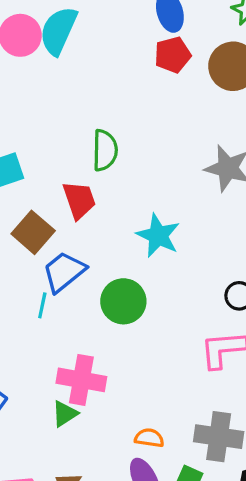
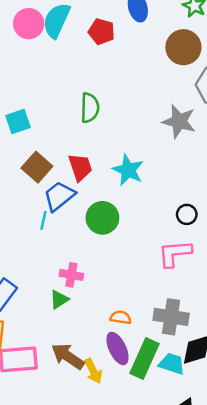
red pentagon: (173, 55) -> (101, 32), moved, turned 30
red trapezoid: (79, 200) -> (80, 167), moved
pink cross: (81, 380) -> (71, 275), size x0.7

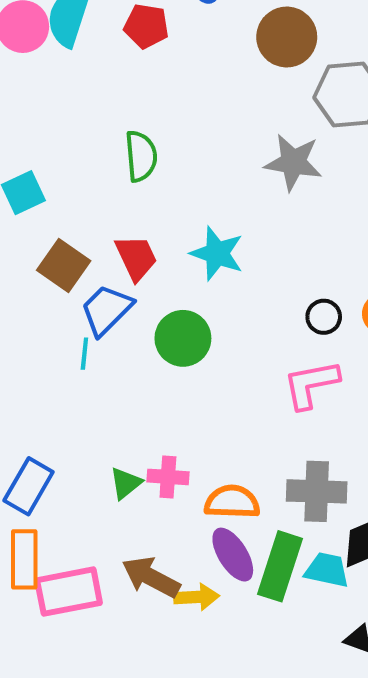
pink cross: (71, 275) -> (168, 477), moved
orange semicircle: (121, 317) -> (232, 502), size x1.5
yellow arrow: (93, 371) -> (197, 597), turned -60

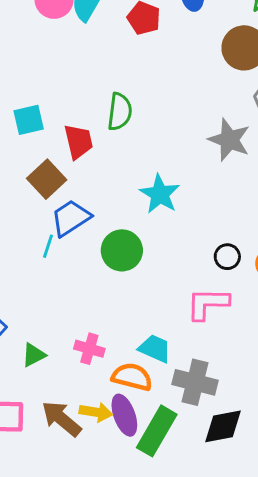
red trapezoid: (136, 258) -> (78, 142), moved
green triangle: (126, 483) -> (34, 355), moved
cyan trapezoid: (327, 570) -> (155, 348), moved
yellow arrow: (197, 597) -> (96, 412), moved

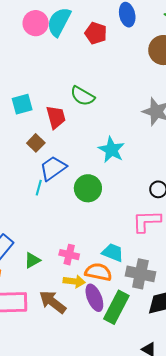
green semicircle: (120, 112) -> (83, 96), turned 115
brown square: (47, 179) -> (36, 143), size x0.7
yellow arrow: (96, 412) -> (74, 281), moved

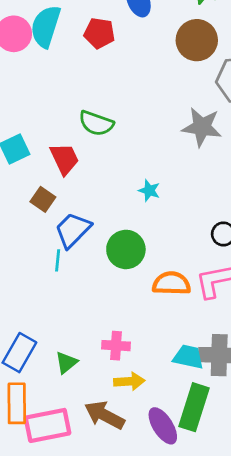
cyan star: (112, 150) -> (149, 190), size x0.6
cyan trapezoid: (113, 253) -> (188, 357), moved
orange semicircle: (98, 272) -> (171, 283), moved
purple ellipse: (94, 298) -> (163, 426), moved

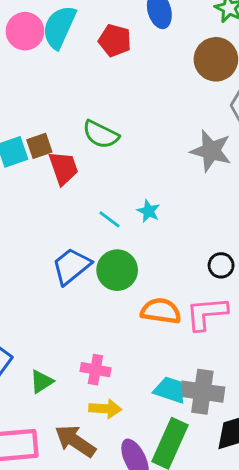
brown square: (43, 199) -> (39, 146), moved, turned 30
blue trapezoid: (73, 230) -> (71, 266), moved
cyan line: (58, 260) -> (110, 219), moved, turned -65

